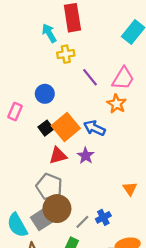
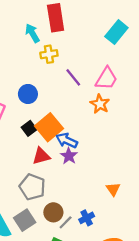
blue arrow: (94, 128) -> (67, 140), moved
brown circle: (57, 209) -> (53, 212), moved, size x0.7

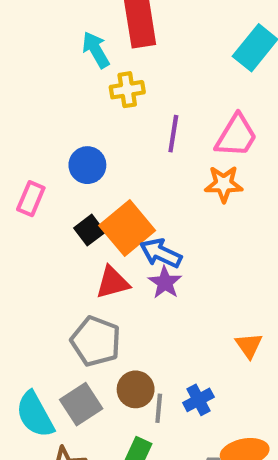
purple line: (73, 77) -> (173, 134), turned 48
orange star: (100, 104) -> (224, 184), turned -30
gray line: (66, 222) -> (159, 408), turned -40

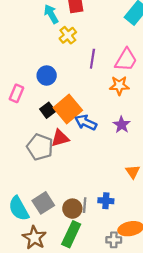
yellow cross: (127, 90) -> (68, 35), turned -30
purple star: (165, 282) -> (122, 125), moved
gray pentagon: (96, 341) -> (40, 147), moved
brown circle: (136, 389) -> (72, 209), moved
blue cross: (198, 400) -> (106, 201), turned 32

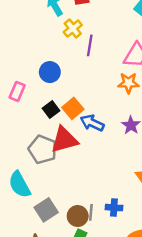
purple line: (92, 59) -> (90, 45), moved
orange square: (68, 109) -> (73, 108), size x0.7
red triangle: (60, 138) -> (64, 140), size x1.4
cyan semicircle: (19, 209) -> (20, 185), moved

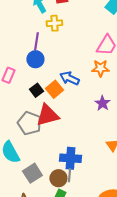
yellow cross: (73, 29) -> (54, 23), turned 35
purple line: (90, 45) -> (36, 41), moved
blue arrow: (92, 123) -> (69, 78), moved
blue cross: (114, 208) -> (70, 158), moved, size x1.5

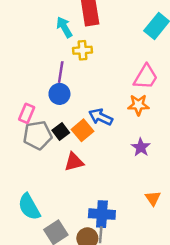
red triangle: (47, 115) -> (74, 162), size x0.7
gray pentagon: (29, 123) -> (38, 135), moved, turned -30

